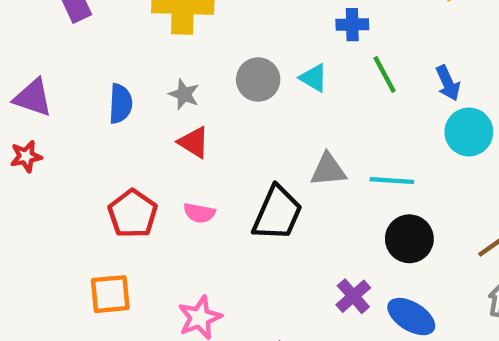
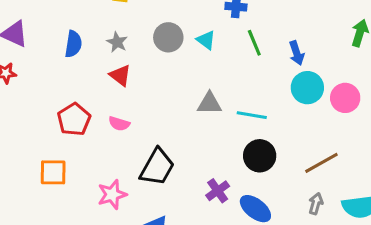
black trapezoid: (277, 213) -> (157, 167), moved

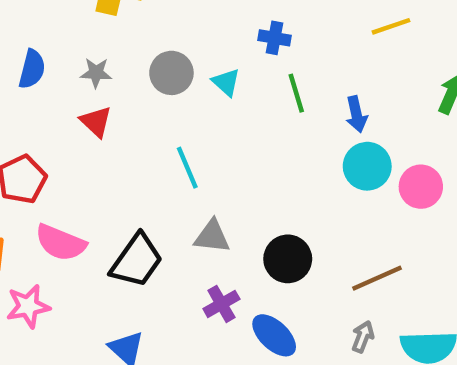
gray star: (117, 42) -> (96, 73), turned -30
gray triangle: (209, 103) -> (212, 236), moved
cyan line: (252, 115) -> (187, 168), moved, turned 52
pink semicircle: (119, 124) -> (61, 243), moved, size x1.6
pink star: (112, 195) -> (28, 306), moved

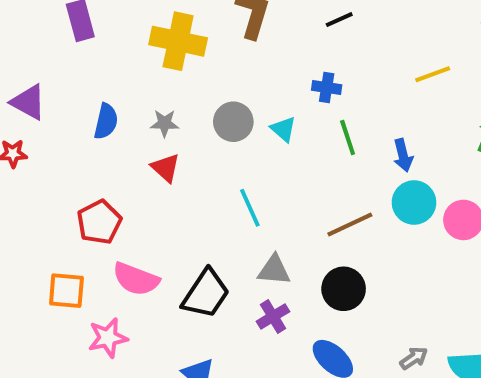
brown line: (377, 278) -> (350, 225), moved
purple cross: (221, 304) -> (273, 316), moved
gray arrow: (363, 337) -> (414, 358), turned 36

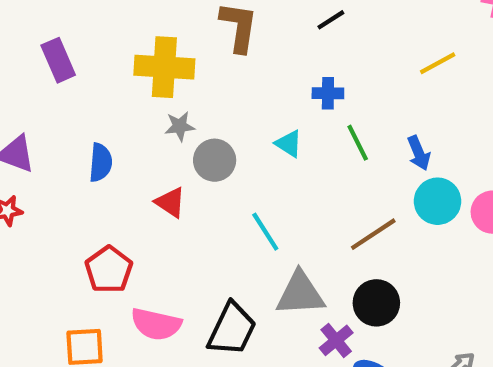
gray circle: (233, 122) -> (215, 160), moved
gray star: (164, 123) -> (180, 126), moved
gray triangle: (274, 270) -> (300, 294), size x1.4
purple cross: (273, 316) -> (336, 340), moved

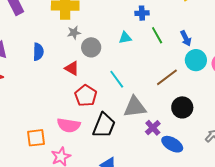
cyan triangle: (289, 144) -> (125, 38), turned -40
red pentagon: (109, 270) -> (86, 96), moved
black circle: (376, 303) -> (182, 107), moved

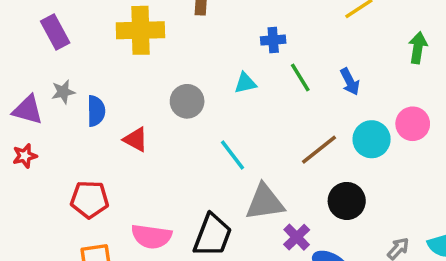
gray star: (74, 33) -> (63, 92), moved
cyan circle: (196, 60) -> (372, 139), moved
red triangle: (72, 68) -> (136, 139), moved
red pentagon: (86, 96) -> (90, 199), moved, turned -30

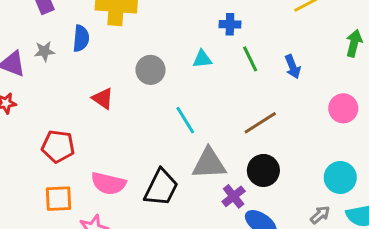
blue semicircle: (96, 111) -> (81, 38), moved
cyan circle: (372, 139) -> (340, 177), moved
black circle: (347, 201) -> (263, 170), moved

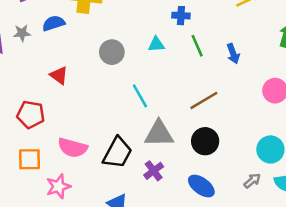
blue semicircle: (81, 38) -> (54, 23), turned -115
red triangle: (103, 98) -> (59, 75), moved
purple cross: (234, 196) -> (154, 171), moved

